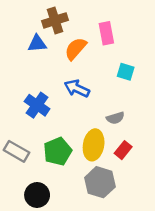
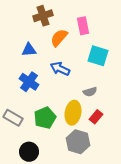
blue triangle: (37, 44) -> (29, 50), moved
cyan square: (126, 72) -> (98, 56), size x1.5

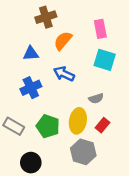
pink rectangle: (83, 26) -> (100, 29), moved
blue cross: (29, 82) -> (31, 88), turned 30
green pentagon: (45, 118) -> (48, 126), turned -30

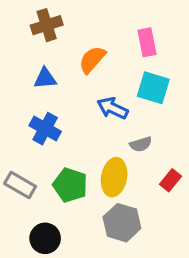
brown cross: (46, 17) -> (47, 25), moved
blue arrow: (64, 74) -> (113, 108), moved
blue cross: (31, 88) -> (45, 129), turned -36
red rectangle: (102, 125) -> (171, 180), moved

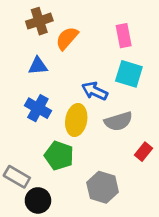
orange semicircle: (92, 60) -> (67, 38), moved
gray semicircle: (141, 144) -> (118, 121), size x1.5
yellow ellipse: (114, 177) -> (76, 120), moved
gray rectangle: (20, 185) -> (17, 177), moved

